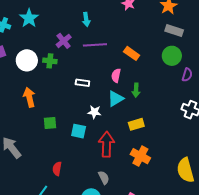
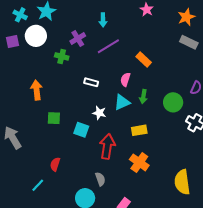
purple line: (95, 45) -> (108, 46), turned -35
green circle: (172, 56) -> (173, 102), moved
white circle: (27, 60) -> (36, 36), moved

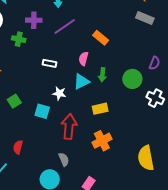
purple cross: (78, 38) -> (34, 20), turned 35
green square: (54, 118) -> (14, 101), turned -32
orange cross: (139, 162) -> (102, 141), turned 30

